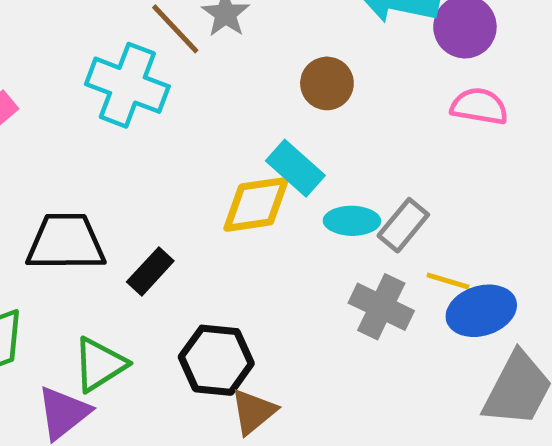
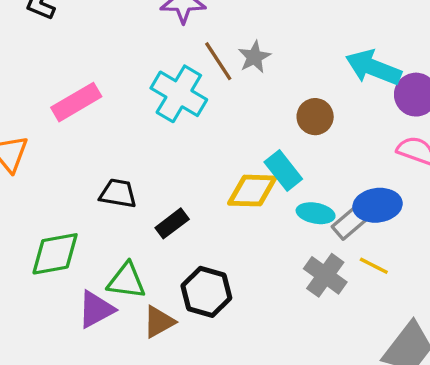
black trapezoid: (66, 242) -> (118, 193), size x0.7
blue ellipse: (481, 311) -> (377, 205), moved
green triangle: (100, 364) -> (126, 281), turned 30
brown triangle: (253, 412) -> (159, 322), moved

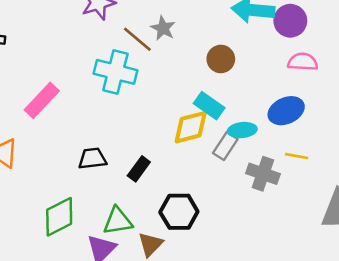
gray rectangle: (350, 222) -> (225, 146), moved

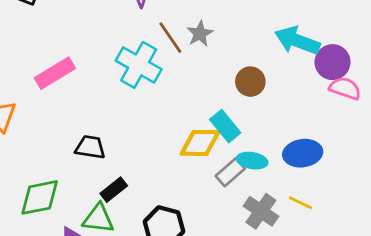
pink semicircle: (303, 62) -> (345, 88), moved
black rectangle: (139, 169) -> (114, 190), moved

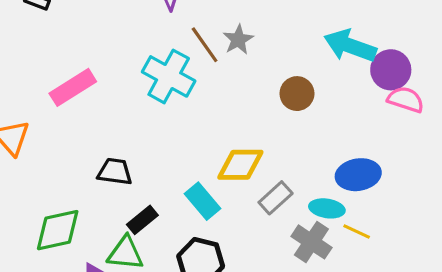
cyan rectangle: (225, 126) -> (203, 201), moved
cyan ellipse: (252, 161) -> (327, 208), moved

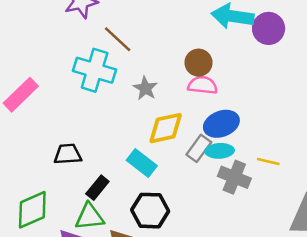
gray star: (238, 40) -> (145, 88), moved
pink semicircle: (406, 100) -> (203, 85), moved
blue ellipse: (358, 175) -> (221, 124), moved
cyan ellipse: (327, 208) -> (220, 151), moved

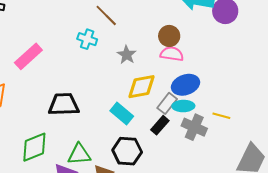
cyan cross: (95, 70) -> (87, 39), size x0.6
black trapezoid: (68, 154) -> (64, 104), size x1.4
black rectangle: (97, 188) -> (160, 125), moved

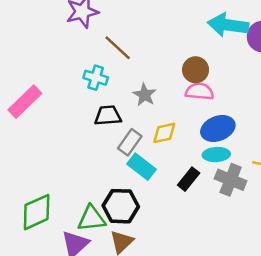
yellow diamond: (141, 87) -> (164, 133), size x0.7
gray rectangle: (167, 103) -> (130, 142), moved
black trapezoid: (64, 104) -> (108, 116), moved, size x0.7
black hexagon: (127, 151) -> (121, 206), moved

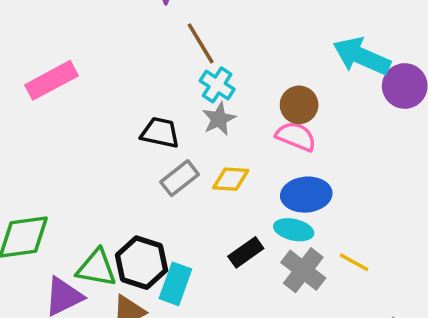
cyan cross: (96, 78) -> (217, 85), moved
cyan rectangle: (141, 167) -> (175, 284), moved, turned 56

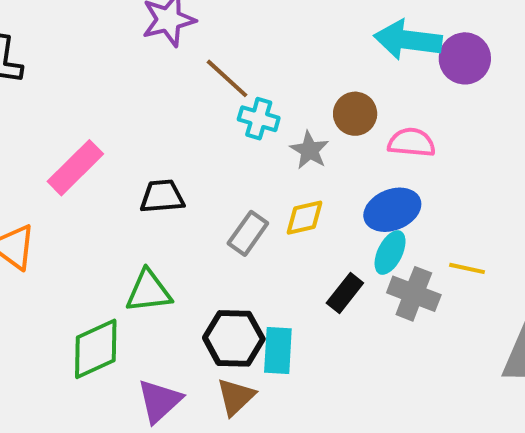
gray star: (219, 119) -> (309, 150), moved
black trapezoid: (160, 133) -> (162, 196), moved
pink semicircle: (296, 136) -> (412, 142), moved
cyan ellipse: (294, 230) -> (390, 253), turned -60
green triangle: (96, 268) -> (149, 291), moved

